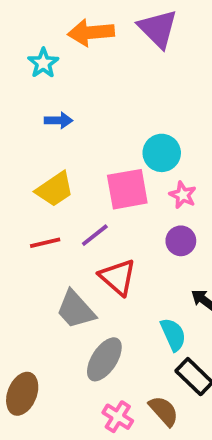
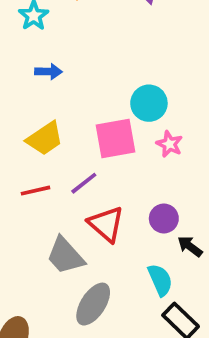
purple circle: (181, 241) -> (164, 218), moved

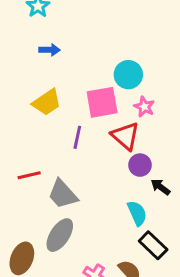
purple line: (84, 183) -> (77, 137), turned -40
red line: (35, 191) -> (29, 175), moved
red triangle: (106, 224) -> (125, 136), moved
gray ellipse: (93, 304) -> (60, 235), moved

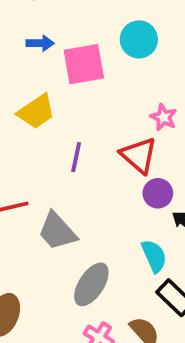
cyan circle: (128, 75) -> (139, 39), moved
pink square: (102, 102) -> (84, 64), moved
gray ellipse: (60, 235) -> (91, 284), moved

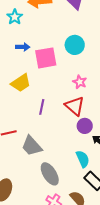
pink star: (164, 117) -> (80, 82), moved
gray ellipse: (91, 284) -> (50, 174), turned -65

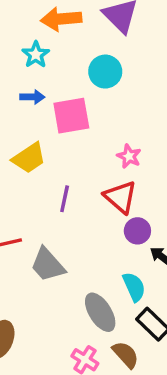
cyan star: (15, 17) -> (36, 55), moved
cyan circle: (75, 45) -> (105, 72), moved
gray ellipse: (50, 174) -> (100, 312), moved

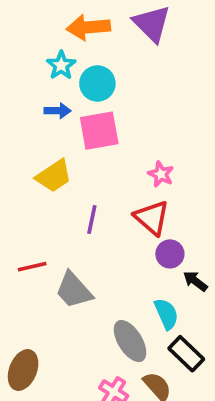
cyan circle: (105, 72) -> (97, 83), moved

